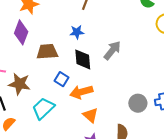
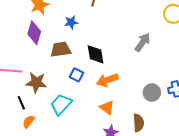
blue star: (77, 32) -> (71, 22), moved
gray arrow: (112, 50) -> (143, 42), moved
orange arrow: (81, 92) -> (107, 80), moved

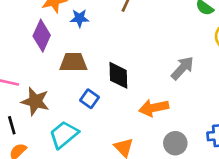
blue star: (71, 22) -> (79, 18), moved
orange arrow: (107, 80) -> (154, 108), moved
gray circle: (152, 93) -> (175, 143), moved

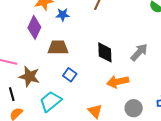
black diamond: (118, 75) -> (105, 52), moved

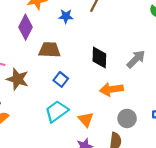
blue star: (63, 15) -> (66, 16), moved
cyan trapezoid: (50, 101) -> (57, 111), moved

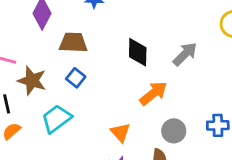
blue square: (61, 79) -> (76, 78), moved
orange arrow: (111, 89) -> (153, 93), turned 150
cyan trapezoid: (57, 111) -> (56, 119), moved

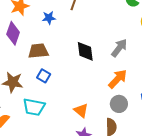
orange arrow: (153, 93) -> (118, 79), moved
cyan trapezoid: (56, 119) -> (34, 107), turned -125

